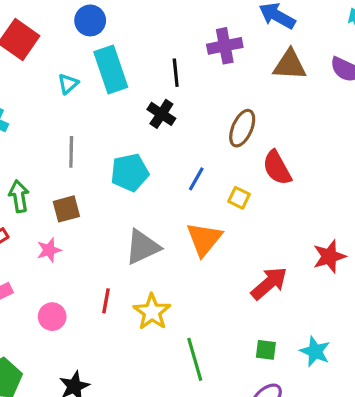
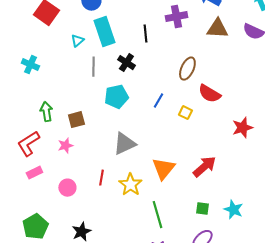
black cross: (161, 114) -> (126, 63), moved
gray line: (71, 152) -> (93, 67), moved
red semicircle: (277, 168) -> (209, 94), turned -30
orange triangle: (204, 239) -> (163, 169), moved
red star: (329, 256) -> (242, 128), moved

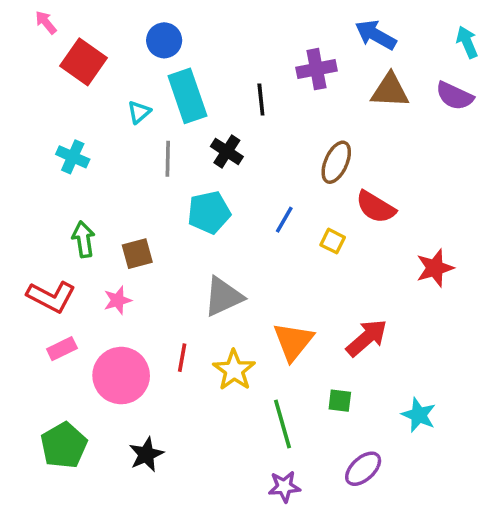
cyan cross: (30, 65) -> (73, 157), moved
red L-shape: (28, 144) -> (51, 297), turned -120
pink circle: (67, 188) -> (121, 376), size x1.8
green square: (202, 209) -> (340, 401), moved

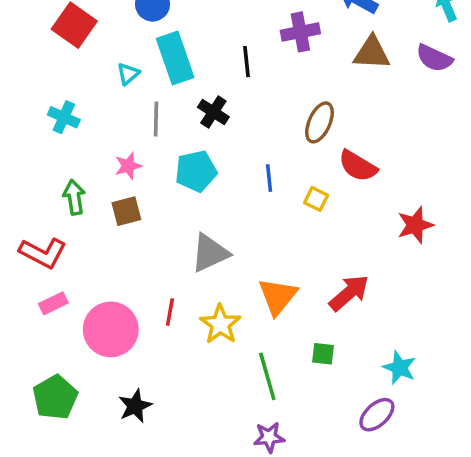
blue line: (284, 220) -> (269, 178), turned -36
pink star: (118, 300) -> (128, 166), moved
purple ellipse: (363, 469) -> (377, 415), moved

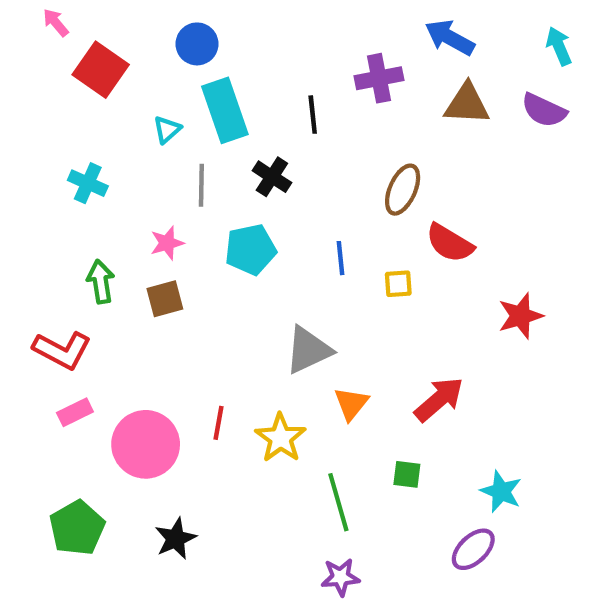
yellow square: (316, 199) -> (398, 284), turned -30
gray triangle: (210, 253) -> (308, 350), moved
orange triangle: (278, 296) -> (351, 404), size x0.7

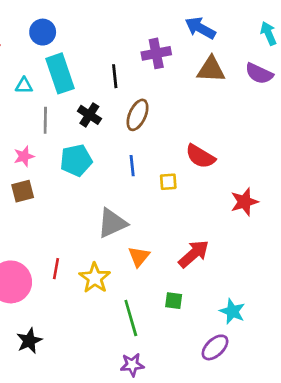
cyan triangle: (167, 130) -> (24, 86), turned 42
brown ellipse: (403, 190) -> (138, 115), moved

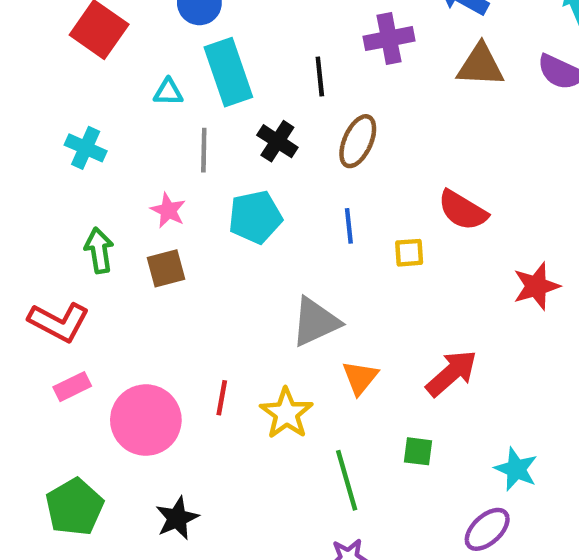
pink star: (24, 156) -> (168, 210), turned -30

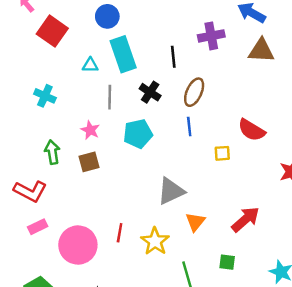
blue line: (349, 226) -> (189, 126), moved

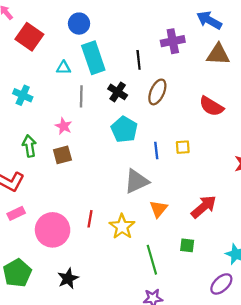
blue line: (189, 126) -> (156, 150), moved
red semicircle: (252, 130) -> (211, 106), moved
cyan pentagon: (138, 134) -> (124, 129), moved, turned -30

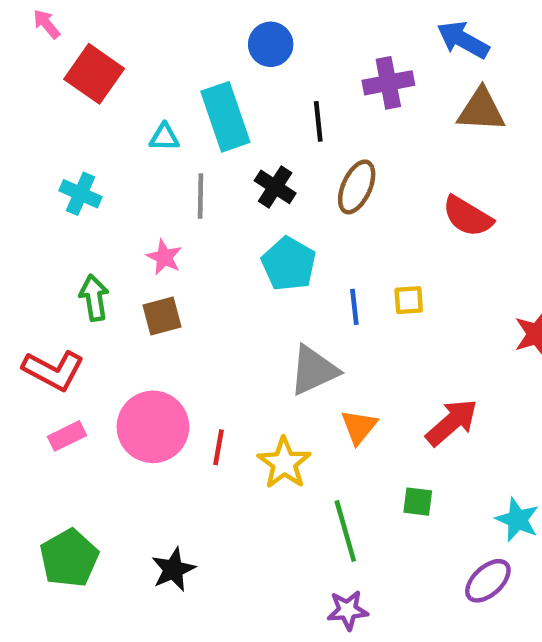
blue circle: (79, 24) -> (271, 44), moved
pink circle: (53, 230) -> (153, 427), moved

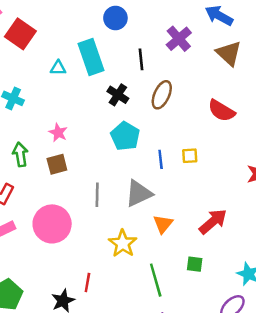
purple cross: (388, 83) -> (179, 39), turned -30
brown triangle: (481, 110) -> (229, 53), turned 40
gray line: (200, 196) -> (97, 195), moved
red line: (219, 447) -> (87, 282), moved

